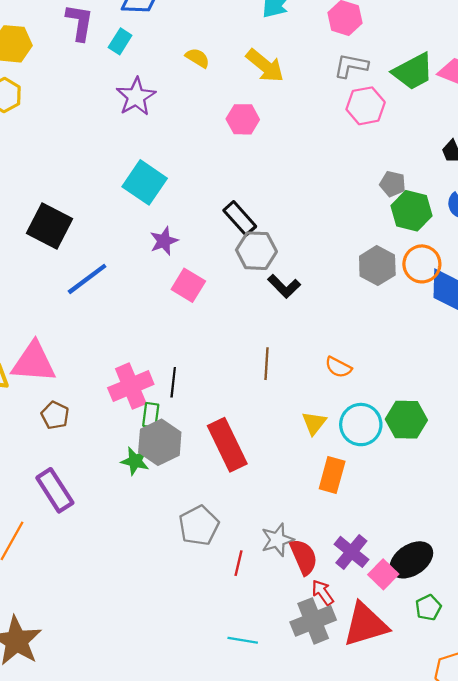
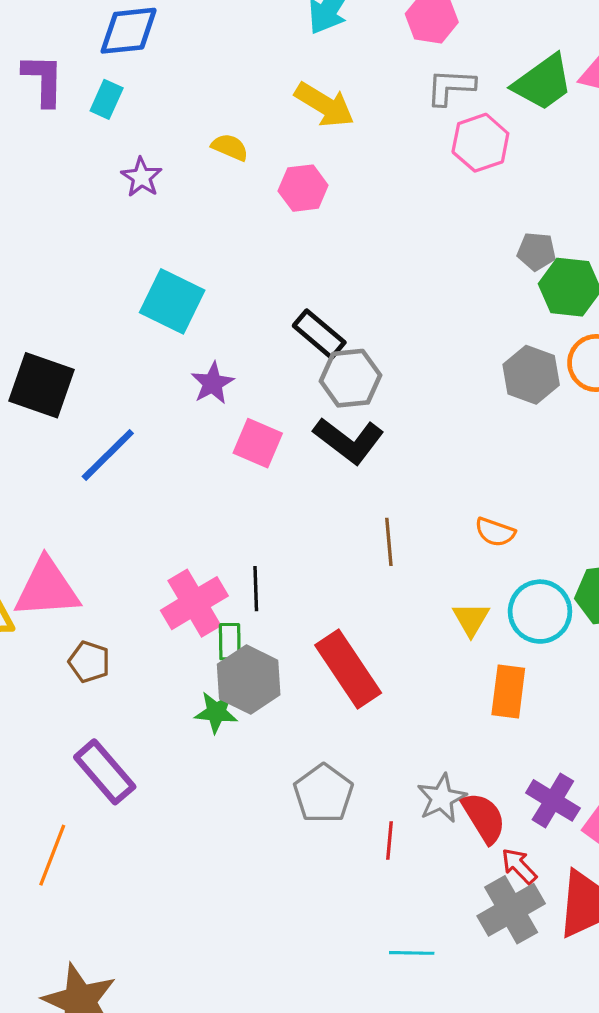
yellow semicircle: (197, 58) -> (230, 147), moved
purple star: (136, 97) -> (141, 177), size x0.7
black L-shape: (284, 286) -> (349, 440), moved, size x1.4

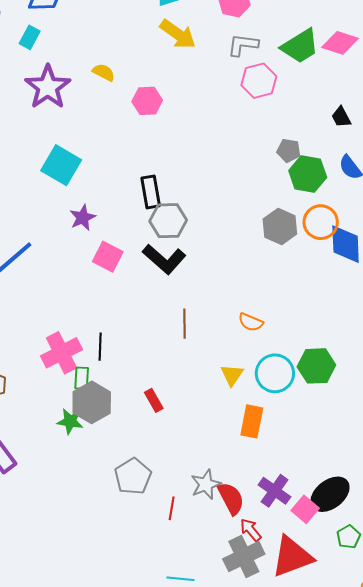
yellow arrow: (324, 105) -> (178, 34), moved
purple star: (141, 177) -> (48, 87), size x1.8
black rectangle: (319, 334) -> (151, 192), turned 36
red rectangle: (348, 669) -> (154, 400), size x0.5

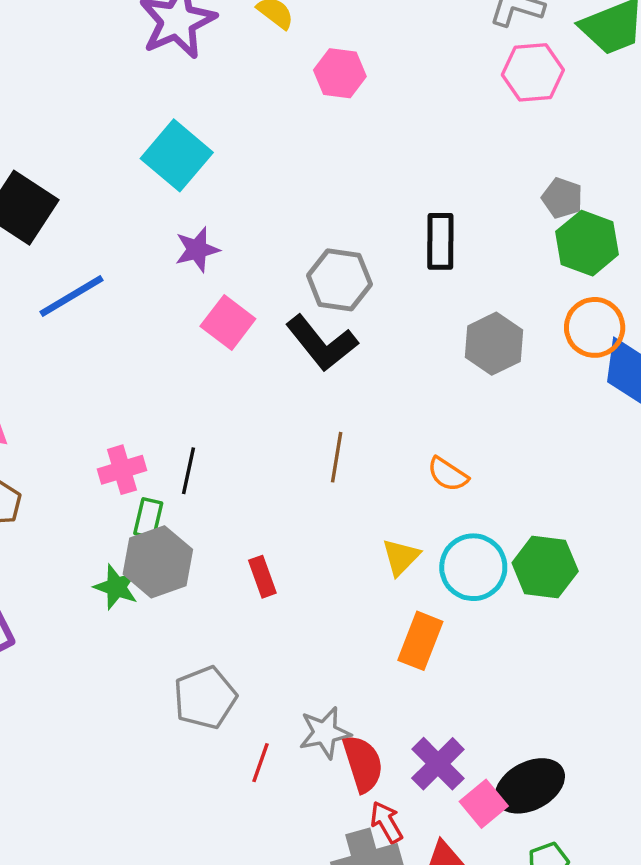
black rectangle: (151, 192) -> (440, 241), moved
gray hexagon: (280, 226) -> (494, 344), moved
pink cross: (62, 353) -> (122, 470), size x0.7

